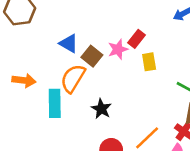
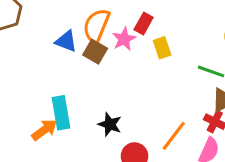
orange semicircle: (73, 78) -> (96, 26), moved
orange arrow: (24, 80) -> (44, 130), moved, turned -35
black star: (101, 109) -> (110, 124), moved

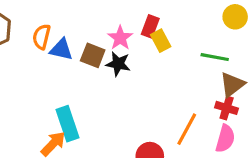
red rectangle: (144, 24) -> (150, 26), moved
orange semicircle: (96, 26) -> (42, 37), moved, size x0.7
black star: (110, 124) -> (118, 64), moved

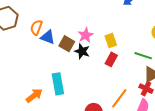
red rectangle: (150, 26) -> (111, 59), moved
cyan rectangle: (67, 124) -> (58, 84), moved

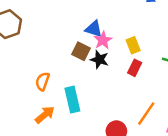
orange semicircle: (36, 27) -> (42, 81), moved
blue triangle: (48, 37) -> (94, 29), moved

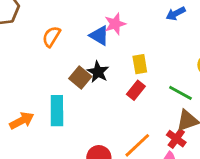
pink star: (103, 40) -> (115, 24), moved
brown square: (81, 51) -> (80, 78), moved
orange semicircle: (42, 81) -> (51, 37), moved

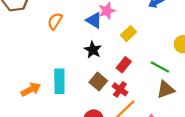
yellow rectangle: (140, 64) -> (128, 34), moved, turned 56
brown square: (80, 78) -> (98, 81), moved
red cross: (176, 139) -> (120, 89), moved

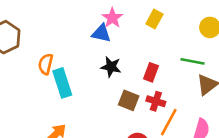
orange semicircle: (55, 21) -> (46, 64), moved
yellow rectangle: (128, 34) -> (154, 19), moved
cyan rectangle: (59, 81) -> (62, 83), moved

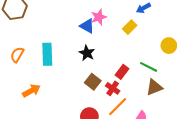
orange semicircle: (46, 64) -> (17, 55), moved
red rectangle: (151, 72) -> (122, 72), moved

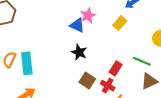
cyan rectangle: (47, 54) -> (27, 63), moved

